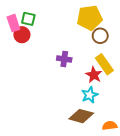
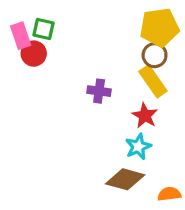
yellow pentagon: (90, 18) -> (159, 27), moved
yellow rectangle: (104, 64) -> (153, 81), moved

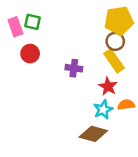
red circle: (34, 54) -> (30, 54), moved
orange semicircle: (169, 194) -> (126, 105), moved

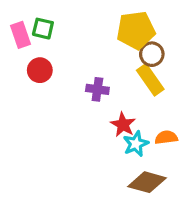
yellow pentagon: (119, 21) -> (136, 30), moved
red star: (108, 86) -> (123, 125), moved
brown diamond: (93, 134) -> (147, 182), moved

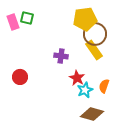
brown circle: (152, 54) -> (95, 34), size x1.5
red circle: (40, 70) -> (20, 77), moved
orange semicircle: (166, 137) -> (104, 86), turned -64

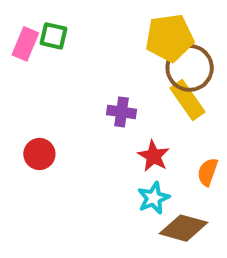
pink rectangle: (13, 22) -> (25, 44), turned 42
cyan star: (85, 90) -> (154, 198), moved

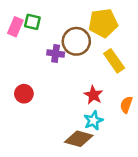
brown circle: (190, 68) -> (76, 41), moved
purple cross: (122, 112) -> (56, 54), moved
brown diamond: (184, 228) -> (79, 139), moved

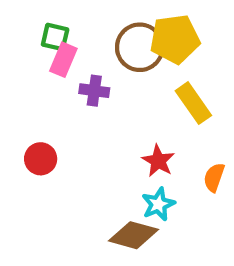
pink rectangle: (15, 27) -> (63, 60), moved
brown circle: (76, 41) -> (140, 47), moved

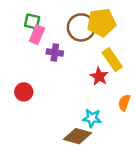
red star: (158, 161) -> (99, 76), moved
cyan star: (158, 204) -> (92, 118), turned 30

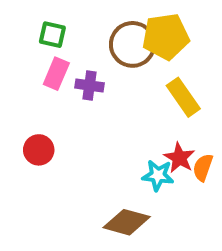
pink rectangle: (37, 35) -> (56, 74), moved
red star: (99, 76) -> (179, 158), moved
cyan star: (92, 118) -> (158, 175), moved

